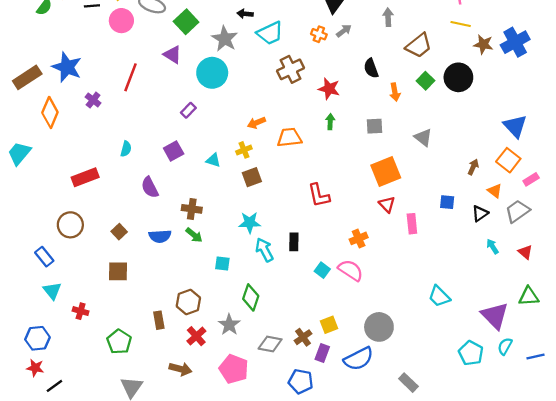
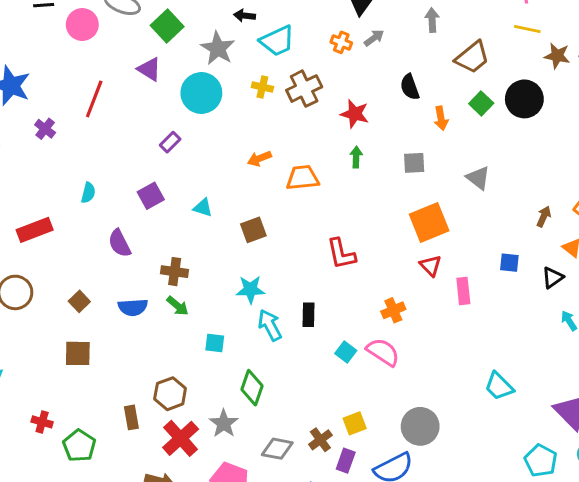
yellow cross: (244, 150) -> (262, 87), moved, turned 35
red cross: (81, 311) -> (42, 422), moved
red cross: (196, 336) -> (181, 438), size x1.4

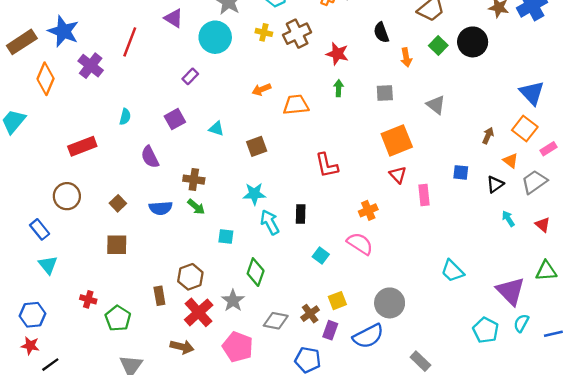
purple cross: (45, 129) -> (91, 66), size x1.5
cyan square: (346, 352) -> (321, 255), moved

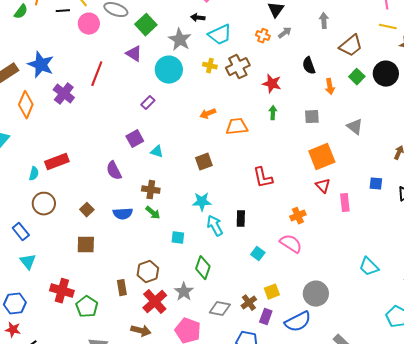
cyan semicircle: (125, 117) -> (34, 174), moved
cyan triangle: (216, 129) -> (157, 152), moved
red cross: (88, 299) -> (62, 291), size x1.6

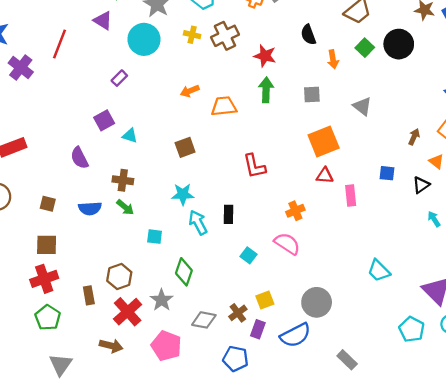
green arrow: (273, 113) -> (266, 90), size x1.5
red triangle: (323, 186) -> (325, 176), turned -42
brown square: (87, 210) -> (48, 204), turned -32
red cross: (62, 291) -> (44, 279), moved, turned -35

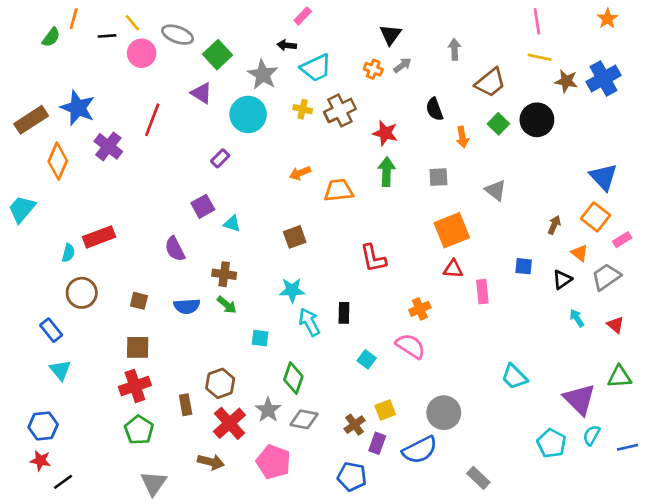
gray diamond: (204, 320) -> (304, 419), moved

